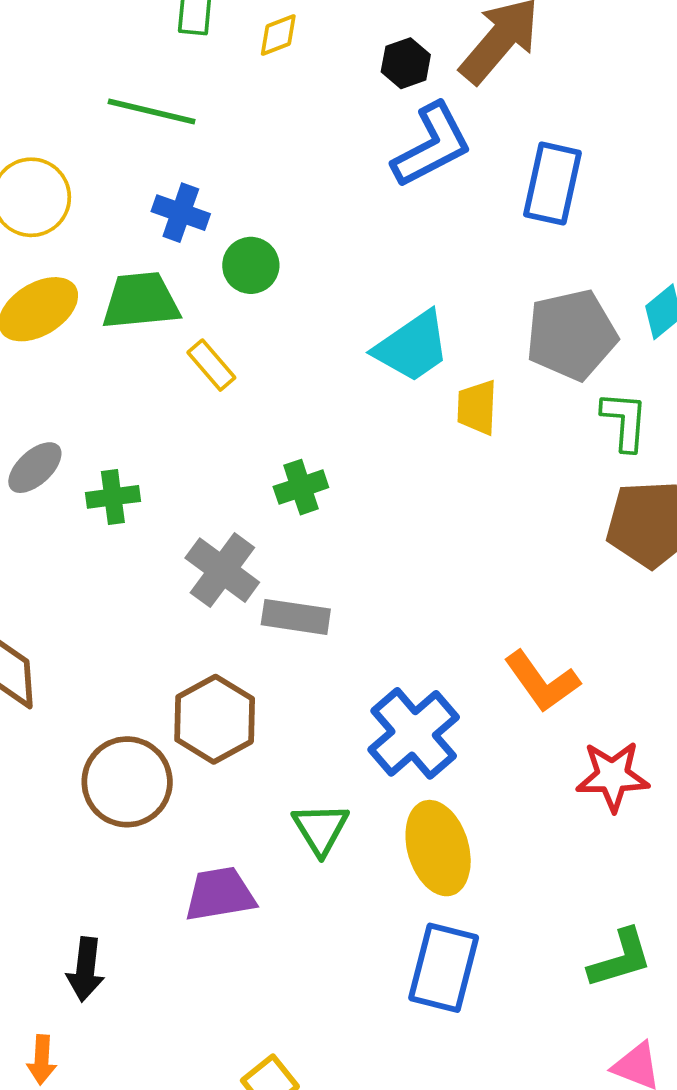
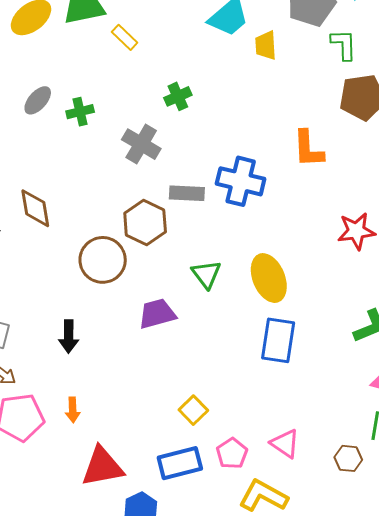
gray rectangle: (296, 617) -> (187, 193), moved
orange L-shape: (542, 681) -> (308, 149), moved, turned 39
blue cross: (414, 733) -> (241, 181), moved, turned -30
black arrow: (86, 969) -> (69, 336), moved

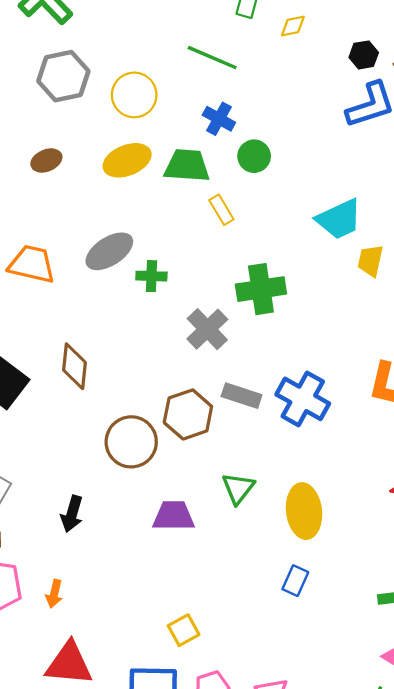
green cross: (178, 96) -> (261, 289), size x1.6
gray ellipse: (38, 100) -> (109, 251), size x1.4
blue rectangle: (278, 340) -> (295, 581), size x0.6

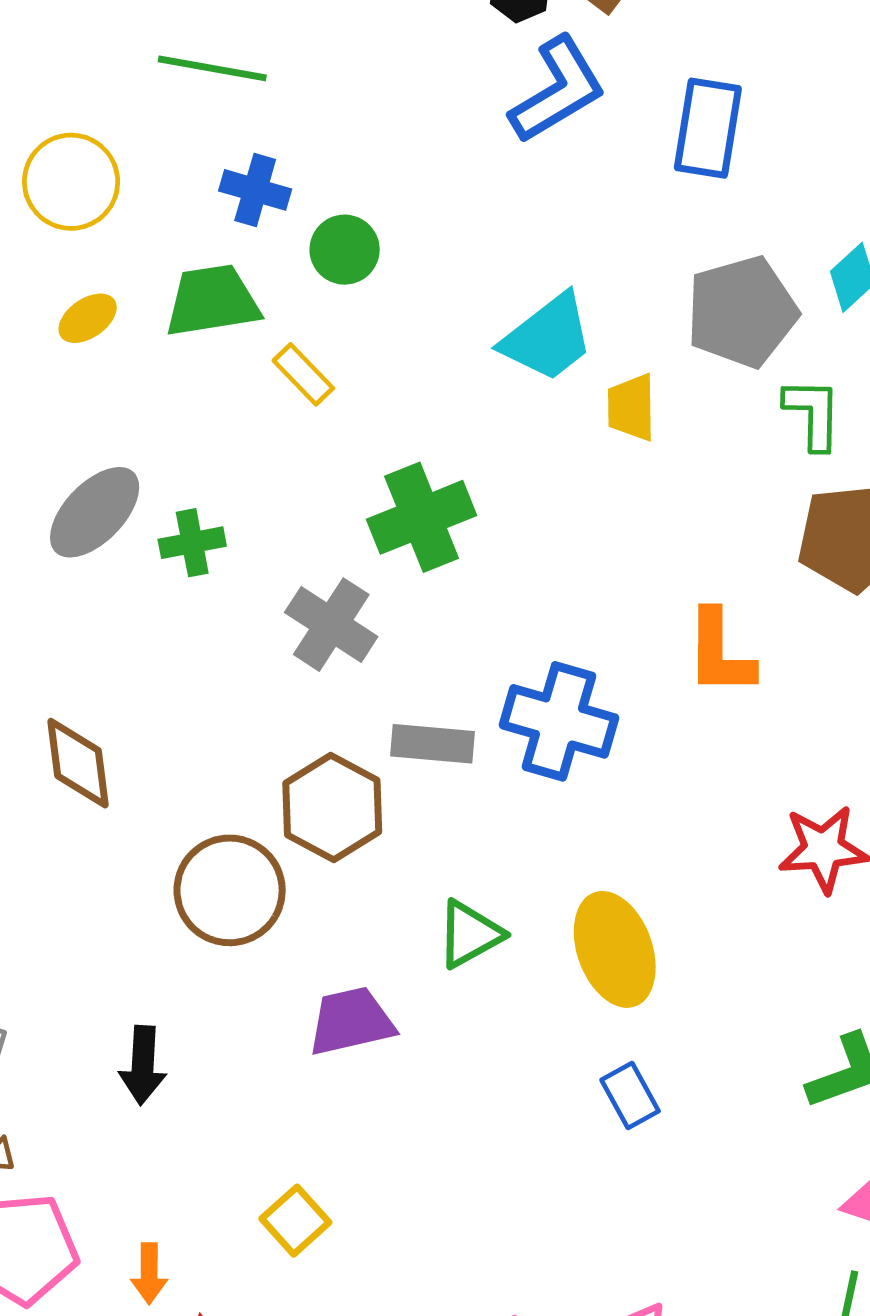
yellow ellipse: (127, 160) -> (88, 318), size x0.6
green triangle: (238, 488) -> (470, 934), turned 36
blue rectangle: (295, 581) -> (630, 1095), turned -40
orange arrow: (54, 594) -> (149, 1273), moved
yellow square: (184, 630) -> (295, 1221), moved

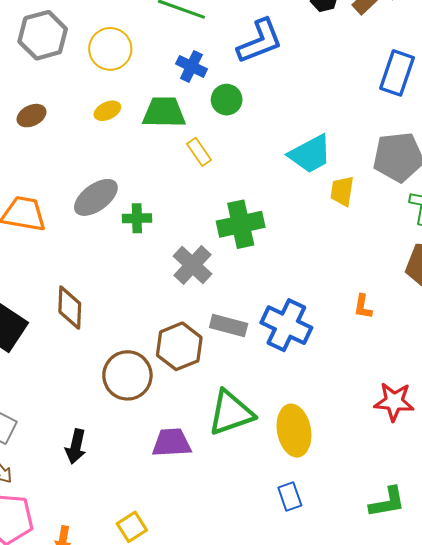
blue L-shape: (558, 90) -> (260, 41), moved
orange L-shape: (720, 653) -> (363, 307), size x0.6
green triangle: (470, 934) -> (231, 413), size x1.5

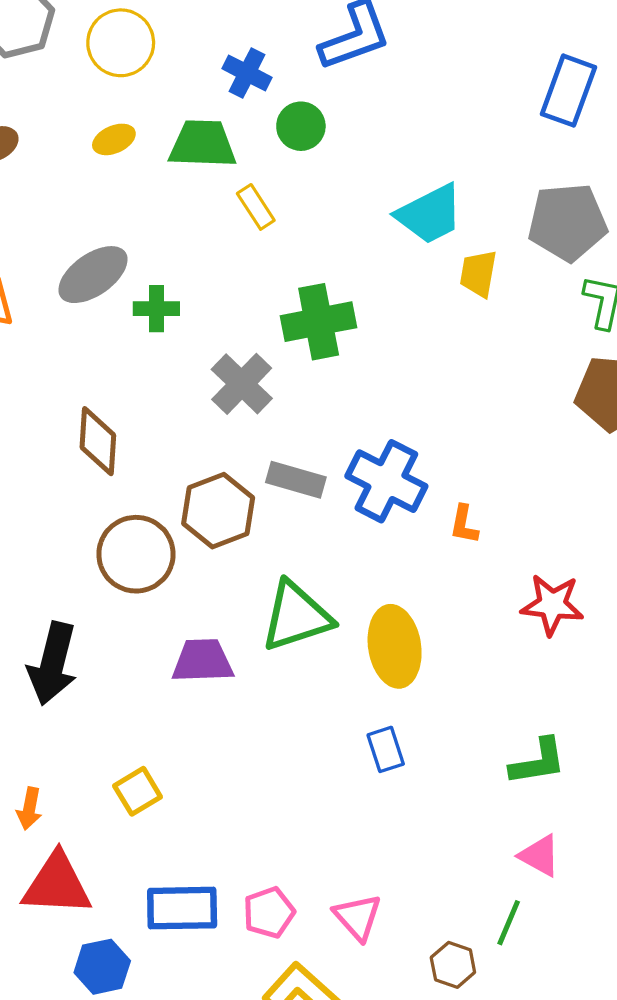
orange L-shape: (363, 307) -> (464, 524), moved
brown diamond: (70, 308) -> (98, 441), moved
black arrow: (76, 447) -> (53, 664), size x1.5

